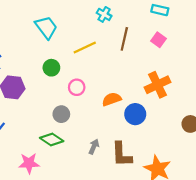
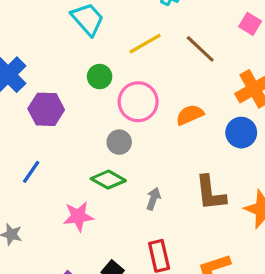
brown line: (124, 39) -> (200, 49), moved, turned -55
pink circle: (77, 87) -> (138, 102), size x1.6
blue circle: (135, 114) -> (241, 133), moved
gray arrow: (94, 147) -> (153, 199), moved

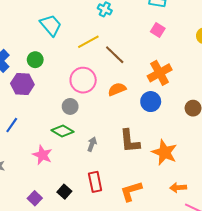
brown line: (200, 49) -> (115, 55), moved
green circle: (100, 77) -> (35, 60), moved
pink star: (78, 216) -> (42, 155), turned 30

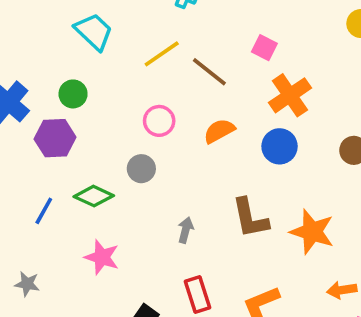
pink square: (158, 30) -> (264, 48), moved
pink circle: (83, 80) -> (159, 121), size x0.7
green diamond: (62, 131) -> (94, 196), moved

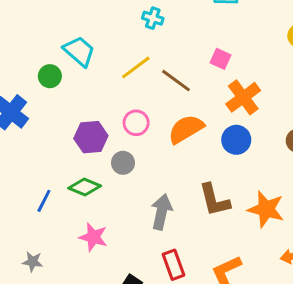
green circle: (73, 94) -> (50, 76), moved
orange semicircle: (219, 131) -> (186, 129), size x1.4
purple hexagon: (55, 138) -> (91, 137), moved
gray arrow: (186, 230) -> (162, 212), size x1.6

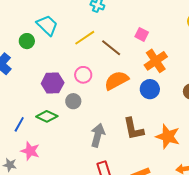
pink star: (93, 237) -> (30, 151), moved

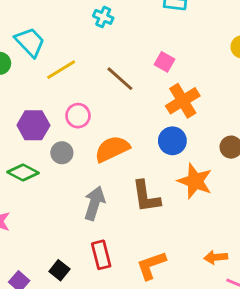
yellow line: (85, 38) -> (61, 70), moved
orange semicircle: (116, 80) -> (112, 149), moved
orange star: (168, 136) -> (195, 181), moved

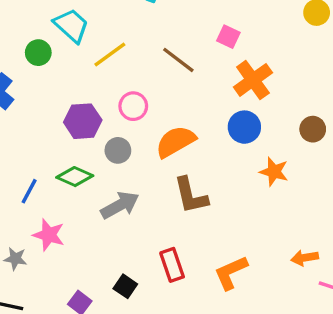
orange star: (195, 181) -> (274, 172), size x0.7
brown L-shape: (146, 196) -> (191, 195), moved
gray arrow: (94, 203) -> (120, 205), moved, turned 48

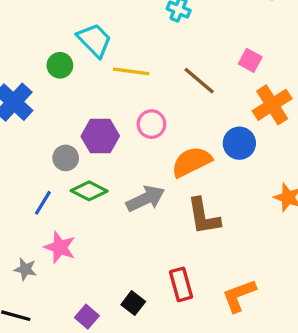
yellow line: (110, 55) -> (131, 71), turned 40
blue circle: (244, 127) -> (239, 143), moved
gray circle: (118, 150) -> (66, 158), moved
gray arrow: (120, 205) -> (145, 199), moved

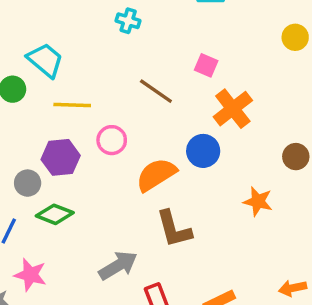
yellow line: (131, 71) -> (72, 105), moved
gray arrow: (145, 199) -> (118, 266), moved

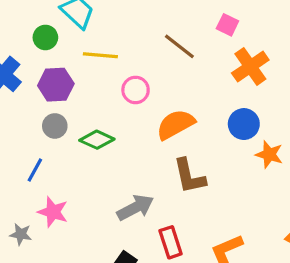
blue circle: (203, 151) -> (244, 124), moved
purple hexagon: (61, 157) -> (56, 85), moved
green diamond: (55, 214) -> (97, 140), moved

